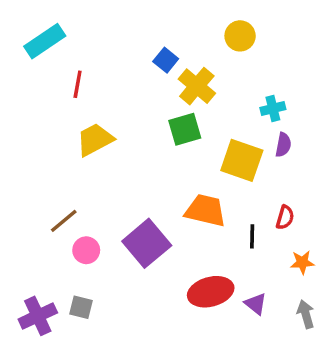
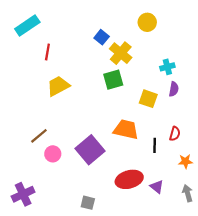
yellow square: (242, 160) -> (148, 99), size x0.7
gray square: (81, 307) -> (88, 203), moved

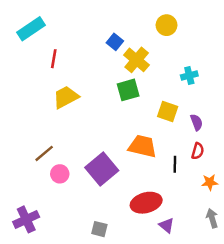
purple semicircle: (174, 89) -> (196, 122), moved, turned -32
purple triangle: (157, 187) -> (167, 225), moved

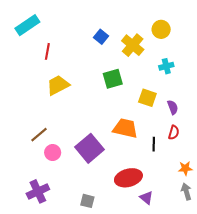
yellow circle: (167, 25) -> (161, 29), moved
yellow cross: (137, 60) -> (133, 45), moved
orange star: (210, 182) -> (185, 168), moved
purple cross: (26, 219) -> (38, 191), moved

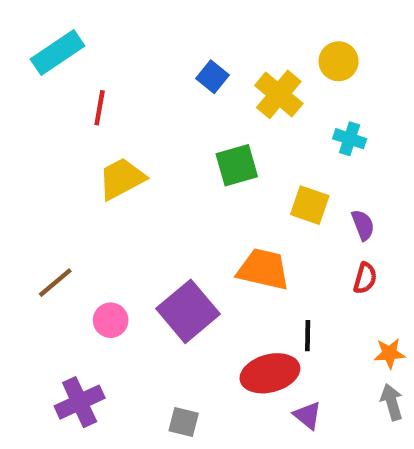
cyan cross: (166, 66) -> (350, 139), turned 32
brown line: (39, 135) -> (55, 283), moved
black line: (154, 144) -> (308, 336), moved

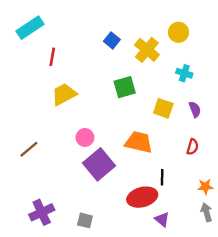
purple semicircle: (363, 225) -> (195, 109), moved
pink circle: (111, 320) -> (85, 137), moved
gray square: (184, 422) -> (85, 220), moved

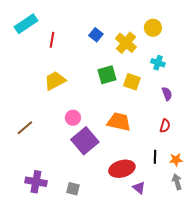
red line: (52, 57) -> (52, 40), moved
yellow square: (163, 108) -> (132, 82), moved
black line: (162, 177) -> (155, 157), moved
purple cross: (42, 212) -> (36, 182), turned 35

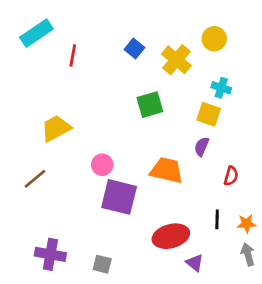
yellow trapezoid: (55, 81) -> (56, 128), moved
yellow square: (132, 82) -> (209, 114), moved
purple semicircle: (167, 94) -> (202, 147), moved, turned -136
purple square: (85, 141) -> (119, 197), turned -36

